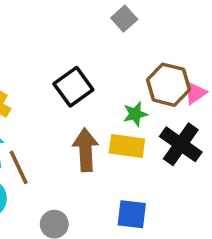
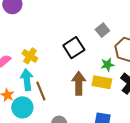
gray square: (124, 19) -> (102, 30), moved

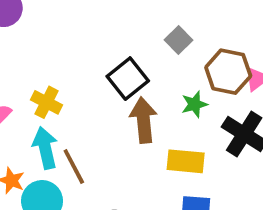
yellow rectangle: (102, 82) -> (186, 161), moved
brown arrow: (79, 83) -> (143, 120), moved

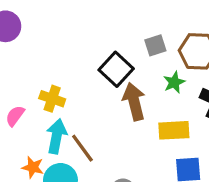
gray square: (179, 40) -> (155, 45), moved, turned 35
cyan arrow: (45, 148) -> (57, 136), turned 32

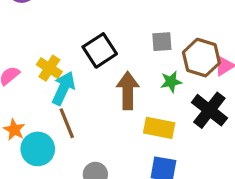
black square: (116, 69) -> (100, 50), moved
cyan arrow: (57, 136) -> (63, 88), moved

